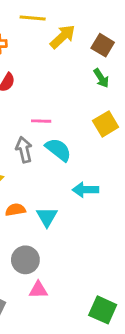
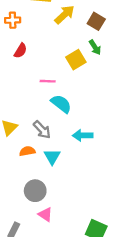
yellow square: (106, 124) -> (76, 60), moved
gray arrow: (24, 150) -> (42, 130), moved, turned 150
pink triangle: (38, 290) -> (45, 214), turned 35

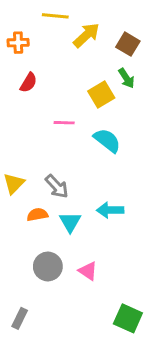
cyan semicircle: (61, 104) -> (107, 140), moved
cyan arrow: (83, 135) -> (110, 210), moved
pink triangle: (45, 214) -> (88, 271), moved

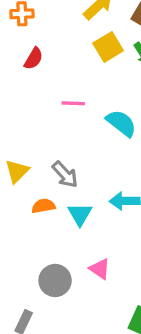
yellow square: (101, 94) -> (108, 47), moved
gray circle: (48, 266) -> (55, 280), moved

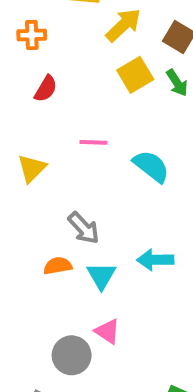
yellow triangle: (17, 171) -> (32, 168), moved
pink triangle: (100, 269) -> (107, 331), moved

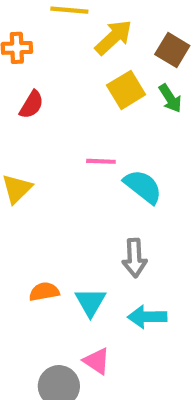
pink line: (93, 142) -> (101, 161), moved
gray arrow: (84, 228) -> (135, 258), moved, turned 40
cyan arrow: (155, 260) -> (147, 317), moved

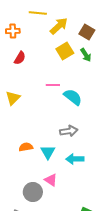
gray arrow: (135, 258) -> (69, 131), turned -96

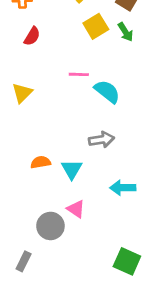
cyan arrow: (75, 159) -> (123, 188), moved

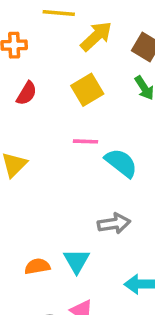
yellow square: (96, 26) -> (87, 90), moved
orange semicircle: (41, 162) -> (37, 266), moved

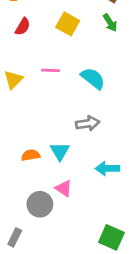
yellow square: (87, 90) -> (68, 24), turned -30
pink line: (85, 141) -> (50, 70), moved

